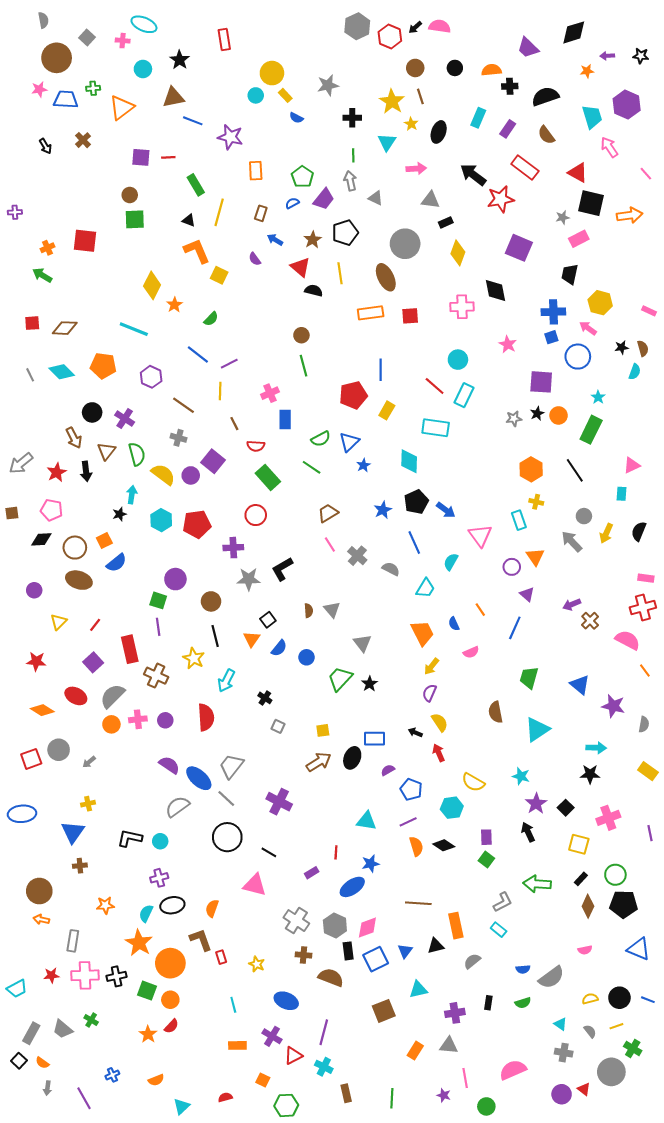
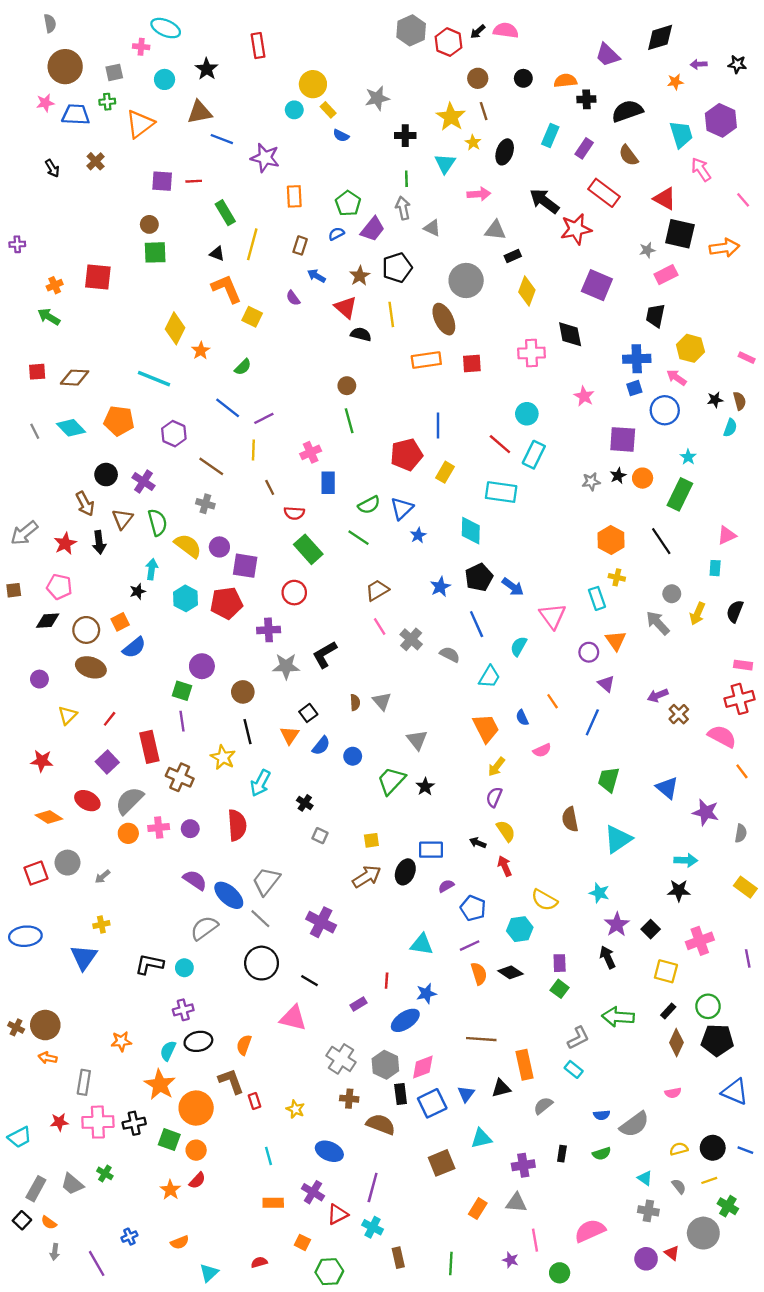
gray square: (87, 37) -> (114, 72), moved, turned 35
purple square: (213, 461) -> (245, 566), moved, turned -30
brown cross: (80, 866) -> (16, 1027), moved, turned 32

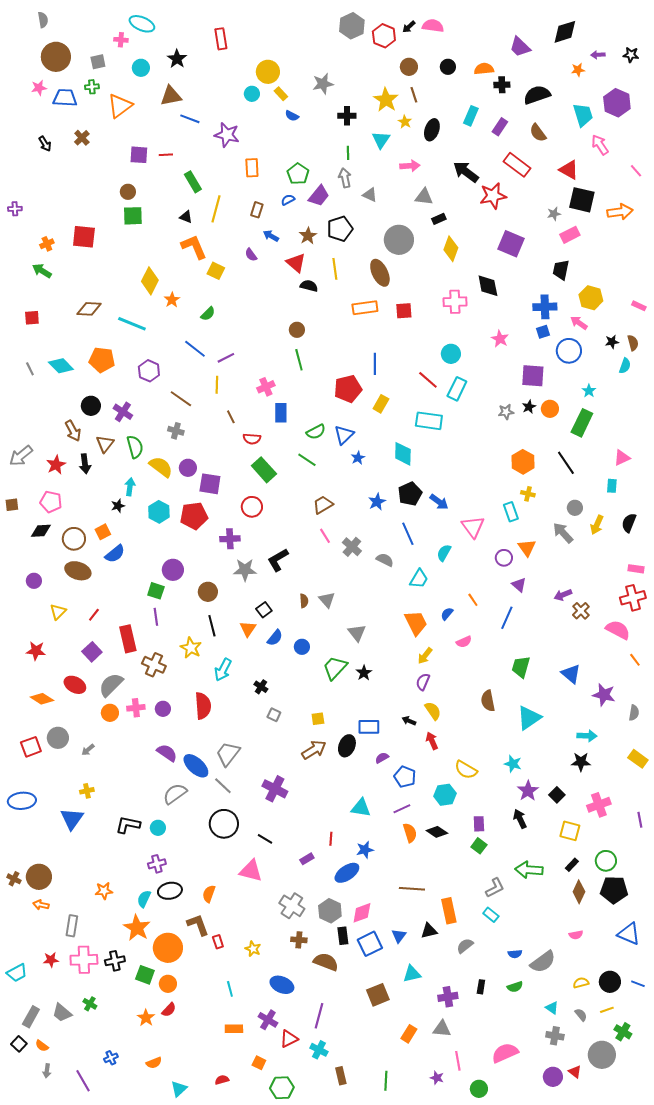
brown diamond: (75, 378) -> (89, 309), moved
blue semicircle: (522, 718) -> (447, 614), turned 64

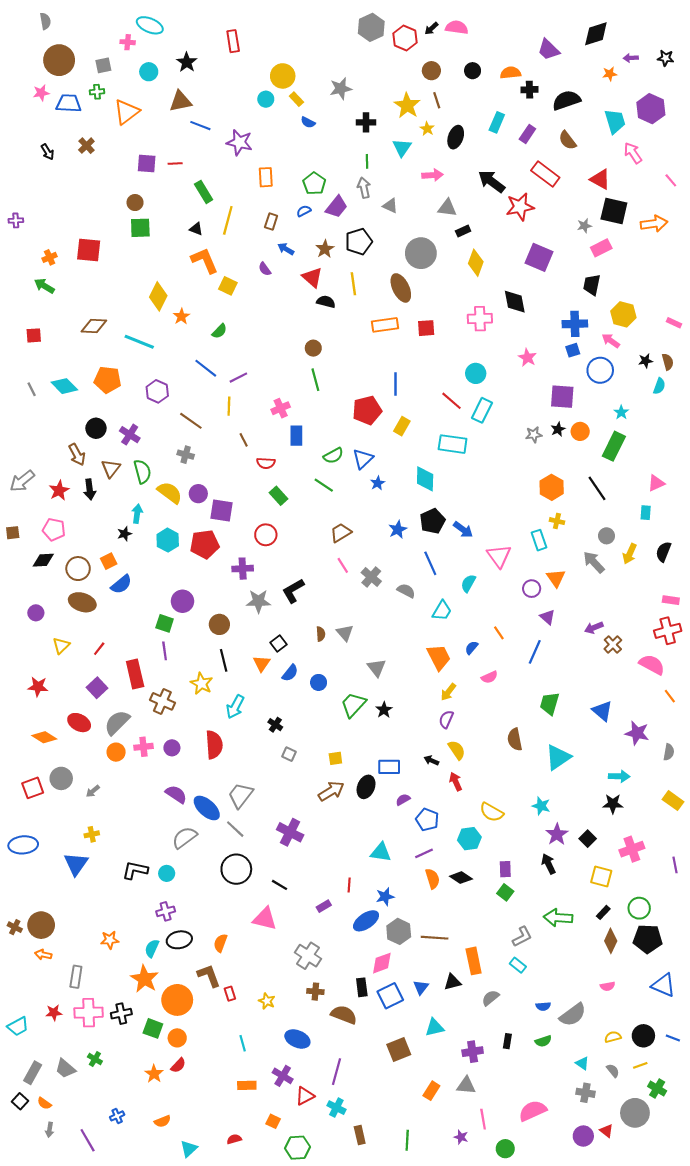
green rectangle: (264, 470) -> (278, 496), size x0.7
gray hexagon: (330, 911) -> (399, 931), moved

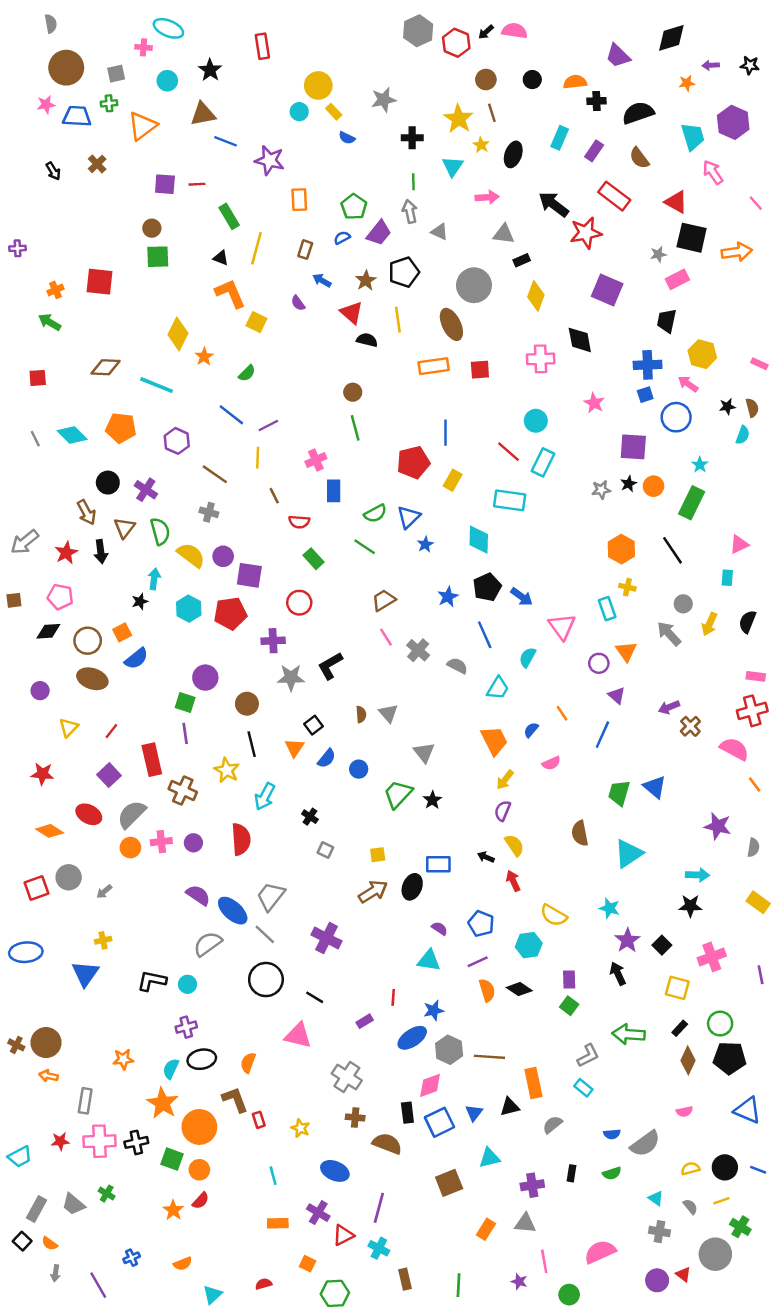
blue triangle: (602, 711) -> (655, 787), moved
purple semicircle: (403, 800) -> (440, 928), moved, turned 64

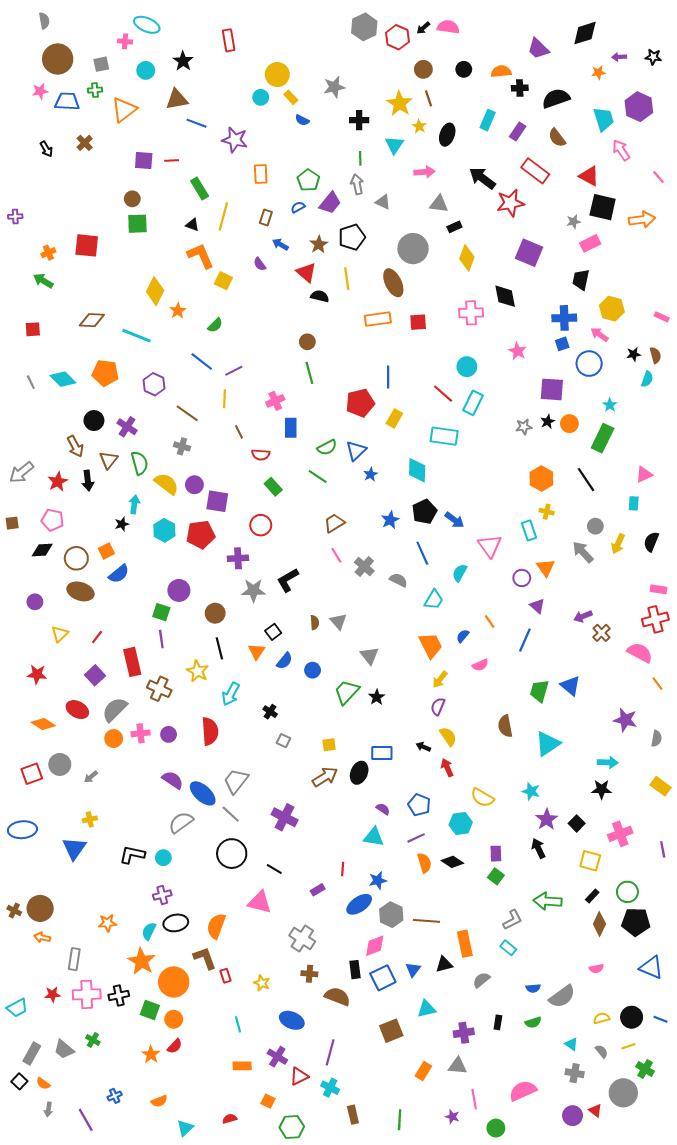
orange semicircle: (248, 1063) -> (216, 926), size x1.4

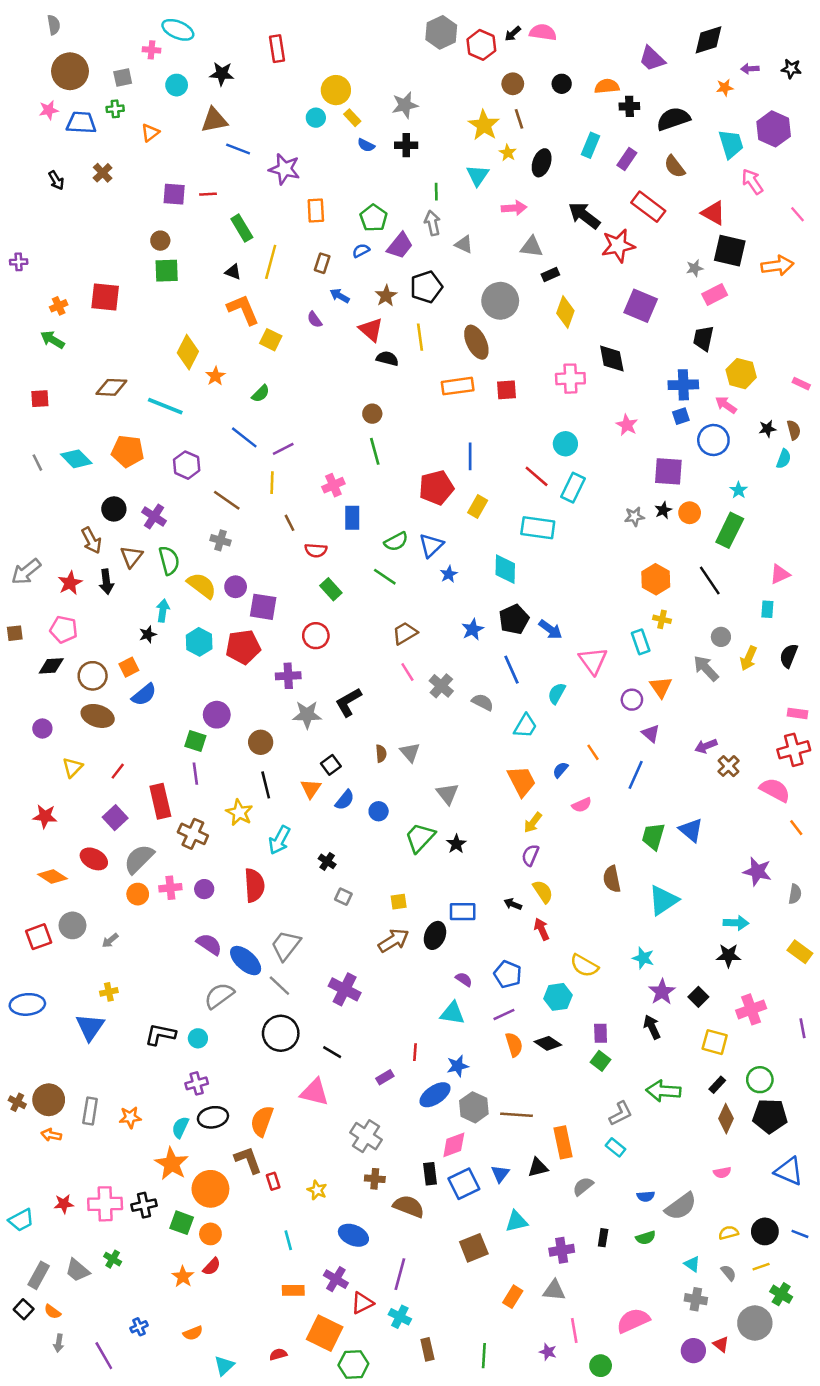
black star: (183, 61) -> (222, 74), turned -30
orange triangle: (124, 110) -> (150, 133), size x0.6
black cross: (359, 120) -> (406, 145), moved
gray rectangle: (74, 959) -> (90, 1111), moved
orange square: (268, 1101) -> (325, 1333), size x2.0

